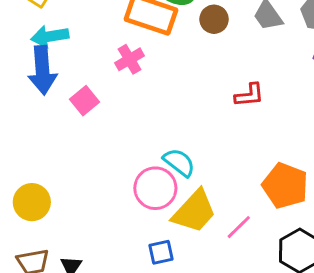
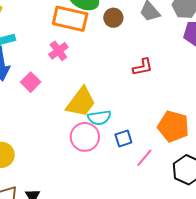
cyan semicircle: (179, 162) -> (99, 118), turned 140
yellow trapezoid: (194, 211) -> (81, 102), moved
blue square: (161, 252) -> (123, 138), moved

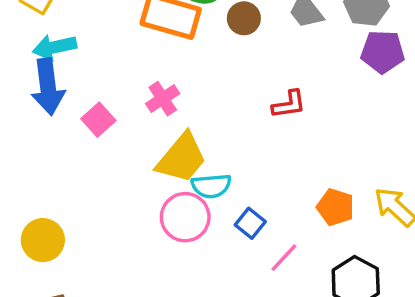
pink cross: (58, 51) -> (163, 99), moved
orange pentagon: (173, 126) -> (335, 207), size x0.7
blue square: (123, 138) -> (250, 223), turned -36

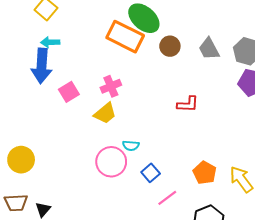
cyan arrow: (55, 47) -> (50, 42), size x0.7
yellow trapezoid: (182, 158) -> (105, 113), moved, size x0.7
cyan semicircle: (211, 186) -> (131, 146), size x0.7

